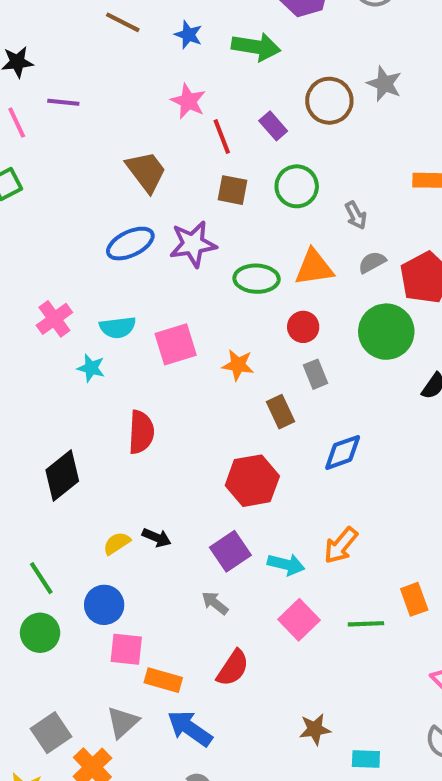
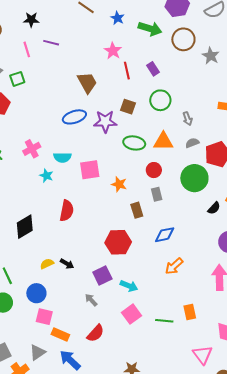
brown circle: (329, 101) -> (183, 39), moved
brown square: (232, 190) -> (128, 107), moved
orange arrow: (341, 545) -> (174, 266), moved

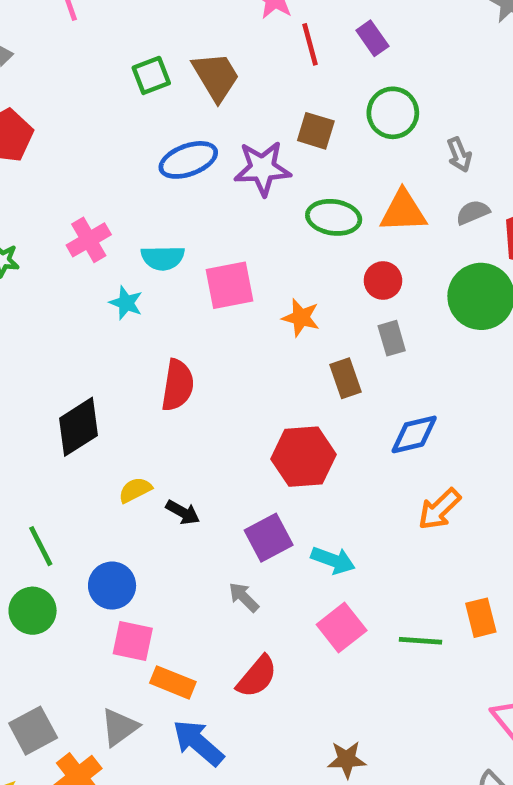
green square: (17, 79) -> (151, 75), moved
yellow semicircle: (47, 264) -> (135, 490), moved

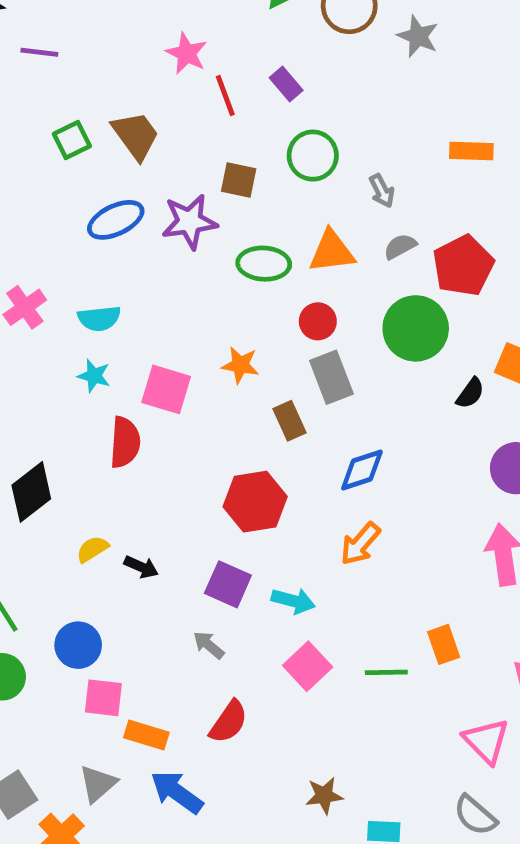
pink square: (229, 285) -> (166, 389), moved, turned 33
cyan star: (126, 303) -> (94, 376), moved
gray rectangle: (392, 338) -> (331, 377), size x1.5
orange arrow: (439, 509) -> (360, 544), moved
purple square: (269, 538) -> (228, 584), turned -33

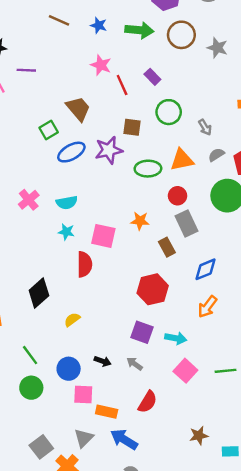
green square: (72, 140) -> (49, 130), moved
black arrow: (141, 567) -> (103, 361), moved

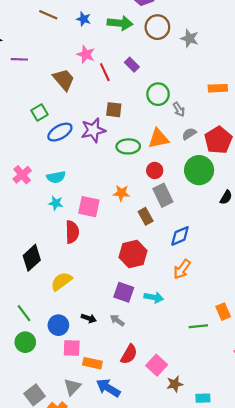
brown trapezoid: (78, 109) -> (64, 80), moved
green circle: (169, 112) -> (158, 94), moved
yellow semicircle: (72, 320) -> (61, 281), size x1.5
pink square: (185, 371) -> (157, 365), moved

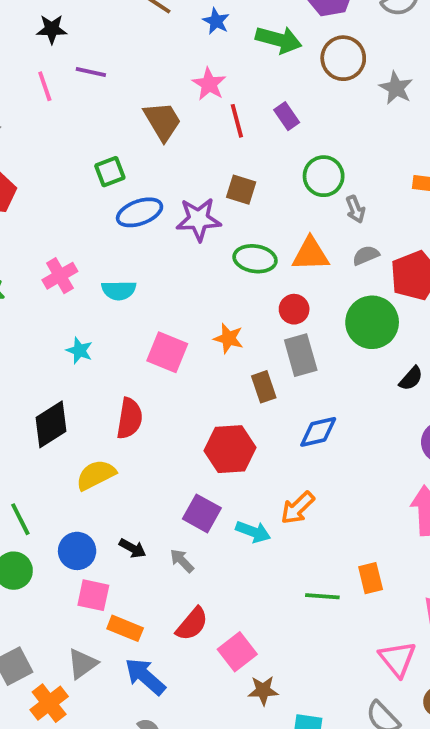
cyan star: (56, 203) -> (79, 351), moved
red semicircle: (72, 232) -> (129, 418), moved
orange arrow: (182, 269) -> (298, 508), moved

